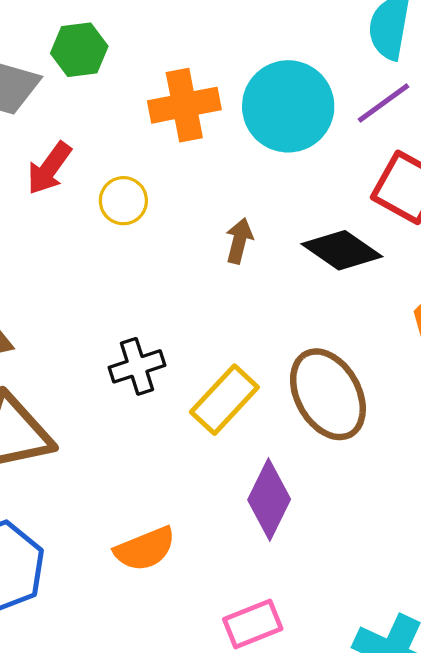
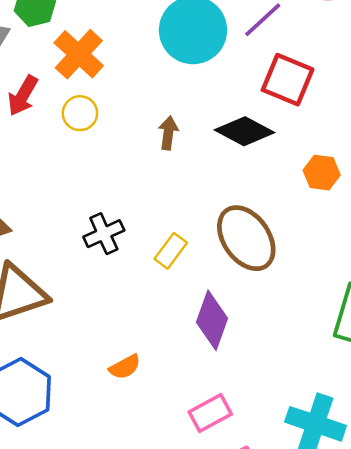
orange cross: (184, 105) -> (79, 54), moved, turned -30
yellow rectangle: (224, 400) -> (171, 251), size x0.7
orange semicircle: (145, 549) -> (125, 367), size x0.7

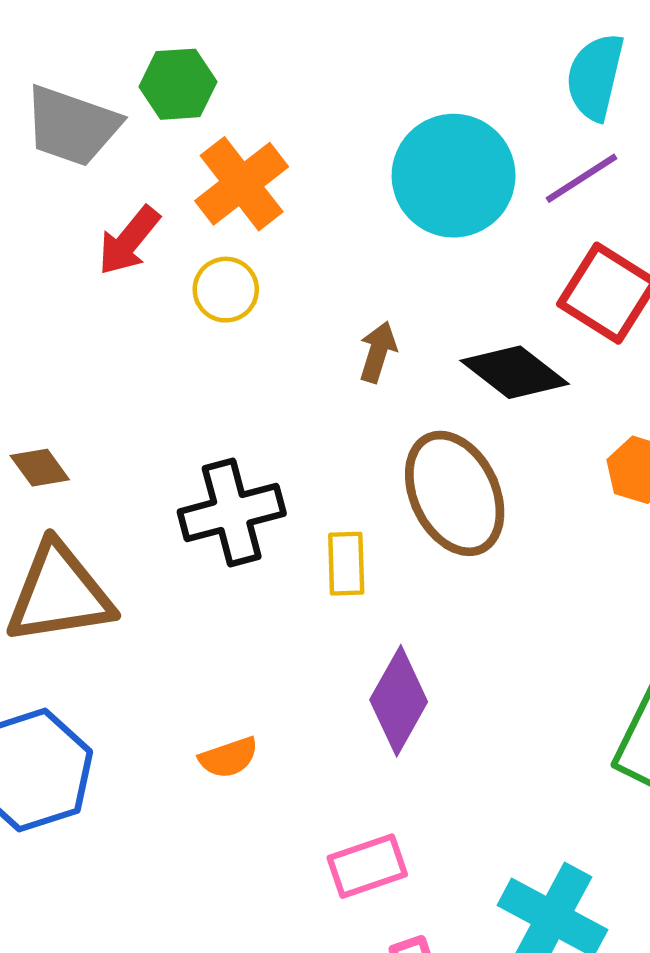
black cross: (104, 234) -> (232, 513), size x1.4
brown ellipse: (246, 238) -> (455, 493), moved
yellow rectangle: (171, 251) -> (346, 564), turned -48

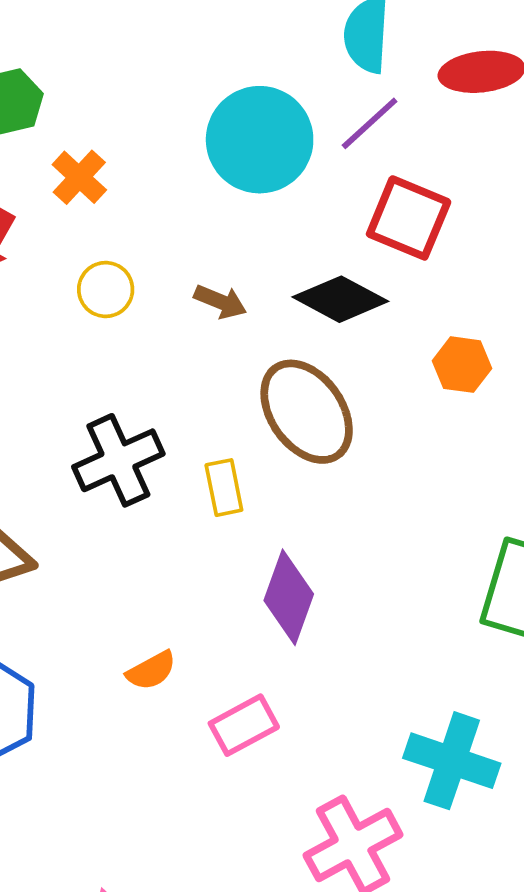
orange cross: (242, 184) -> (79, 177), size x0.7
yellow circle: (226, 290) -> (106, 289), moved
brown arrow: (378, 352) -> (220, 302), turned 105
pink rectangle: (367, 866) -> (244, 725), moved

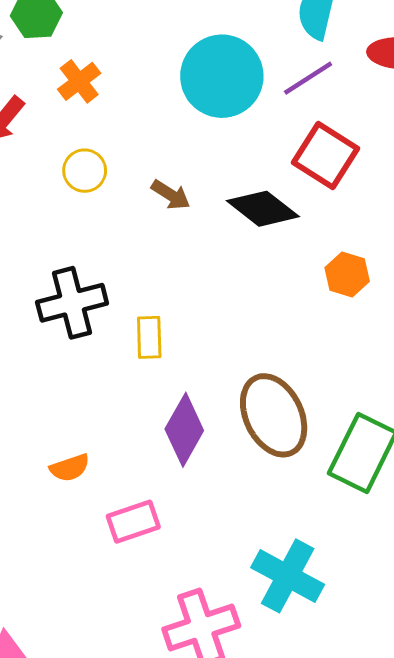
brown ellipse: (307, 412) -> (274, 415), moved

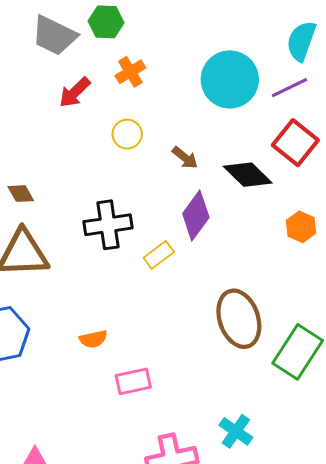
yellow rectangle: (149, 337) -> (159, 255), turned 48
purple diamond: (184, 430) -> (196, 215), moved
cyan cross: (288, 576) -> (236, 431), size x0.7

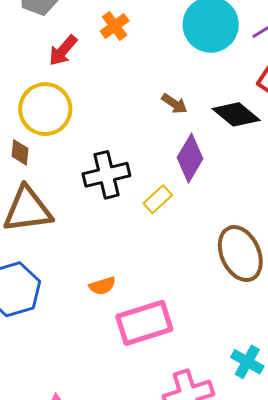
yellow circle: (127, 134) -> (45, 109), moved, size x1.8
brown diamond: (21, 194) -> (20, 152), turned 40
pink rectangle: (133, 381) -> (144, 323), size x1.6

